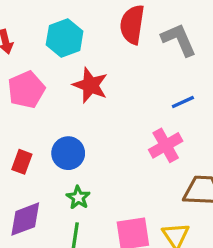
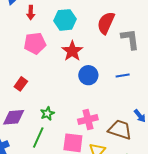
pink cross: (166, 145) -> (88, 119), moved
blue circle: (68, 153) -> (88, 75), moved

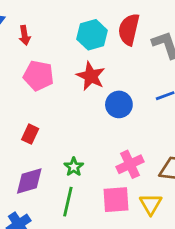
cyan hexagon: (65, 20) -> (92, 35), moved
pink pentagon: (35, 43) -> (38, 76), turned 30

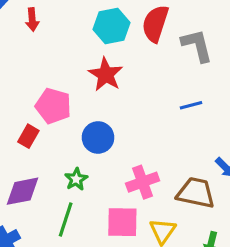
pink pentagon: (38, 76) -> (53, 106), moved
blue circle: (119, 104) -> (98, 137), moved

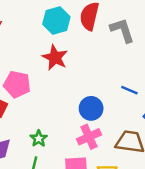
blue line: (191, 105) -> (129, 90), moved, turned 42
blue circle: (98, 137) -> (91, 108), moved

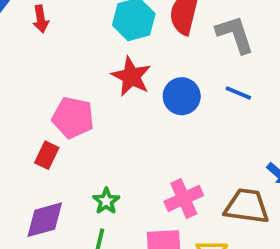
blue line: (129, 90) -> (238, 93), moved
blue circle: (91, 108) -> (182, 96), moved

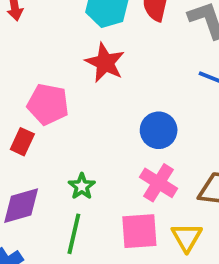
blue circle: (182, 96) -> (159, 130), moved
pink cross: (184, 198) -> (158, 183), turned -33

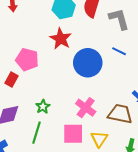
blue circle: (159, 130) -> (88, 63), moved, size x1.4

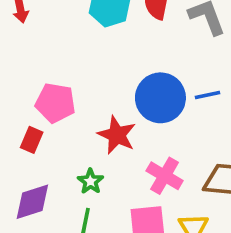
red star: (61, 39) -> (117, 135), moved
blue line: (119, 51) -> (208, 95), moved, turned -32

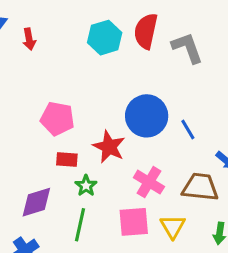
blue line: (208, 95) -> (188, 129), moved, turned 70
red rectangle: (32, 140) -> (67, 159), moved, turned 70

